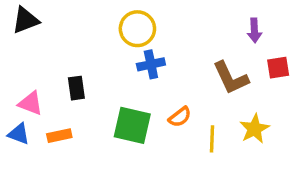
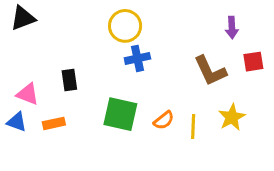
orange semicircle: (180, 117) -> (164, 120), moved

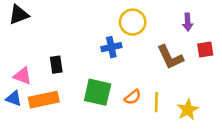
yellow circle: (125, 26) -> (133, 22), moved
yellow star: (232, 117) -> (188, 110), moved
orange rectangle: (54, 123) -> (44, 100), size x1.6

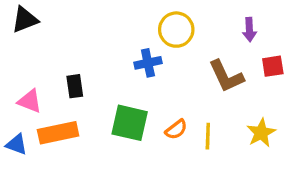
blue triangle: (14, 98) -> (16, 144), moved
yellow star: (188, 110) -> (261, 133), moved

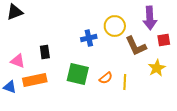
yellow circle: (176, 30) -> (115, 26), moved
purple arrow: (249, 30) -> (150, 18), size x1.6
yellow star: (261, 133) -> (157, 68), moved

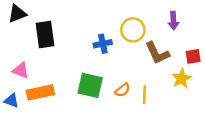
purple arrow: (150, 18) -> (173, 21), size x0.7
red square: (164, 40) -> (193, 56), moved
black rectangle: (45, 52) -> (45, 34), moved, size x1.6

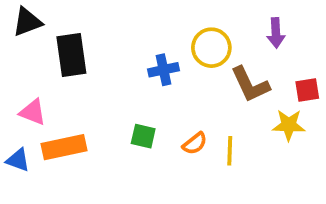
yellow star: (182, 78) -> (289, 125), turned 30
green square: (90, 85) -> (143, 136), size x0.6

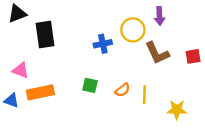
purple arrow: (276, 33) -> (159, 16), moved
yellow star: (289, 125) -> (177, 110), moved

